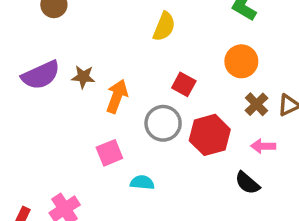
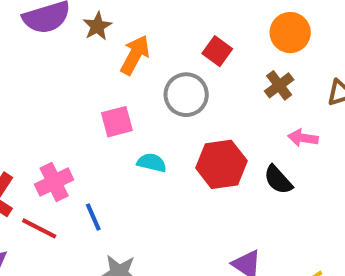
brown star: (83, 77) -> (97, 26), turned 30
brown cross: (257, 104) -> (279, 85), moved
red hexagon: (210, 135) -> (221, 164), moved

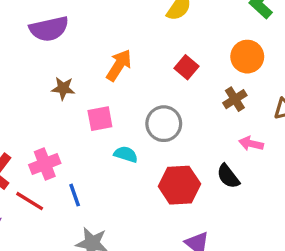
brown star: (97, 26) -> (63, 88), moved, turned 30
gray circle: (186, 95) -> (164, 124), moved
red hexagon: (221, 164) -> (179, 185), moved

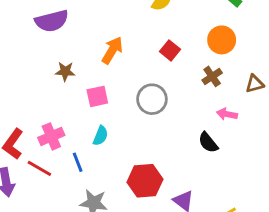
cyan semicircle: (126, 154) -> (101, 136), moved, turned 96
red hexagon: (179, 185) -> (145, 181), moved

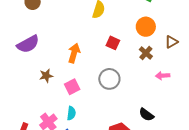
brown triangle: (255, 84) -> (171, 42), moved
cyan semicircle: (101, 136) -> (71, 113), moved
black semicircle: (208, 143) -> (146, 115), moved

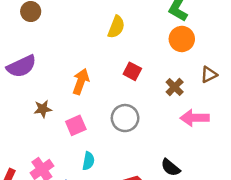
orange circle: (146, 27) -> (182, 39), moved
pink arrow: (163, 76) -> (195, 118), size x1.5
cyan semicircle: (71, 113) -> (88, 161), moved

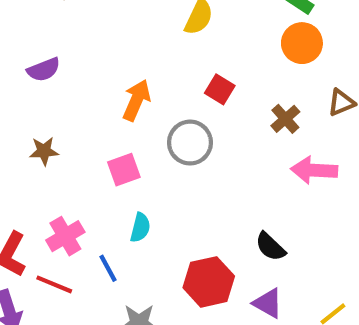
purple semicircle: (22, 66) -> (44, 70), size x0.7
brown star: (43, 109) -> (44, 151), moved
gray circle: (125, 118) -> (190, 143), moved

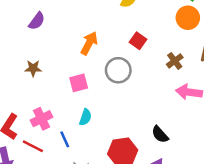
purple semicircle: (44, 70) -> (37, 21), turned -36

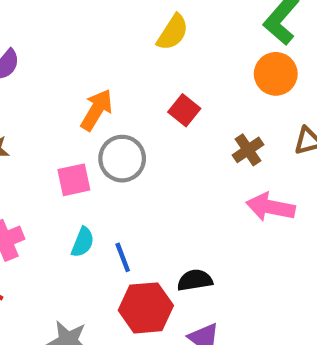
gray circle: (118, 70) -> (122, 159), moved
black semicircle: (160, 134) -> (195, 280), moved, turned 120
blue line: (65, 139) -> (123, 257), moved

